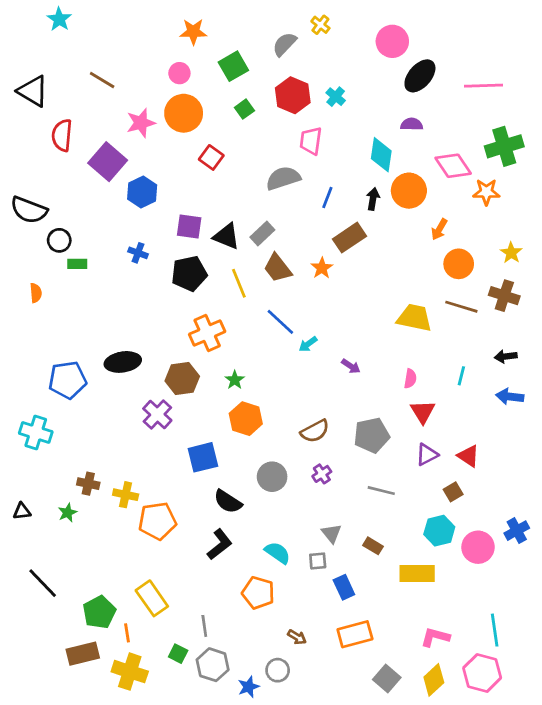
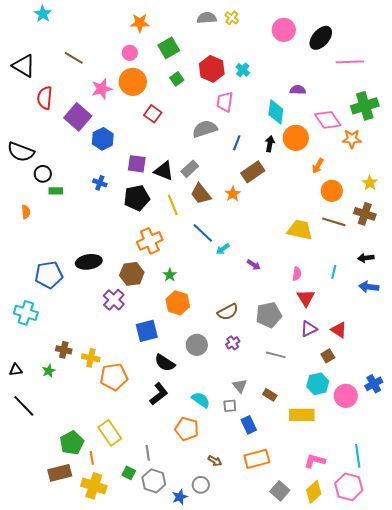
gray semicircle: (285, 44) -> (207, 18), moved, turned 42
black ellipse: (420, 76) -> (321, 38), moved
black line: (43, 583) -> (24, 406), moved

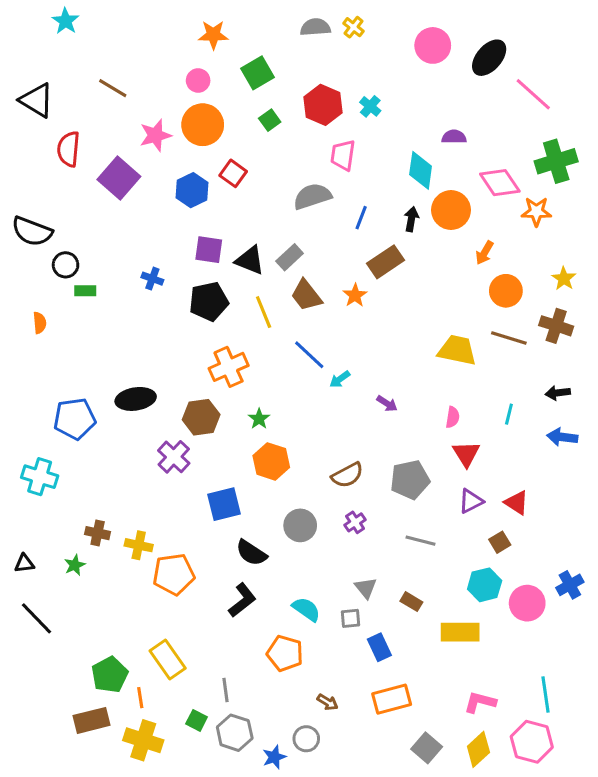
pink line: (350, 62) -> (533, 94), turned 44
blue hexagon: (103, 139) -> (192, 190), moved

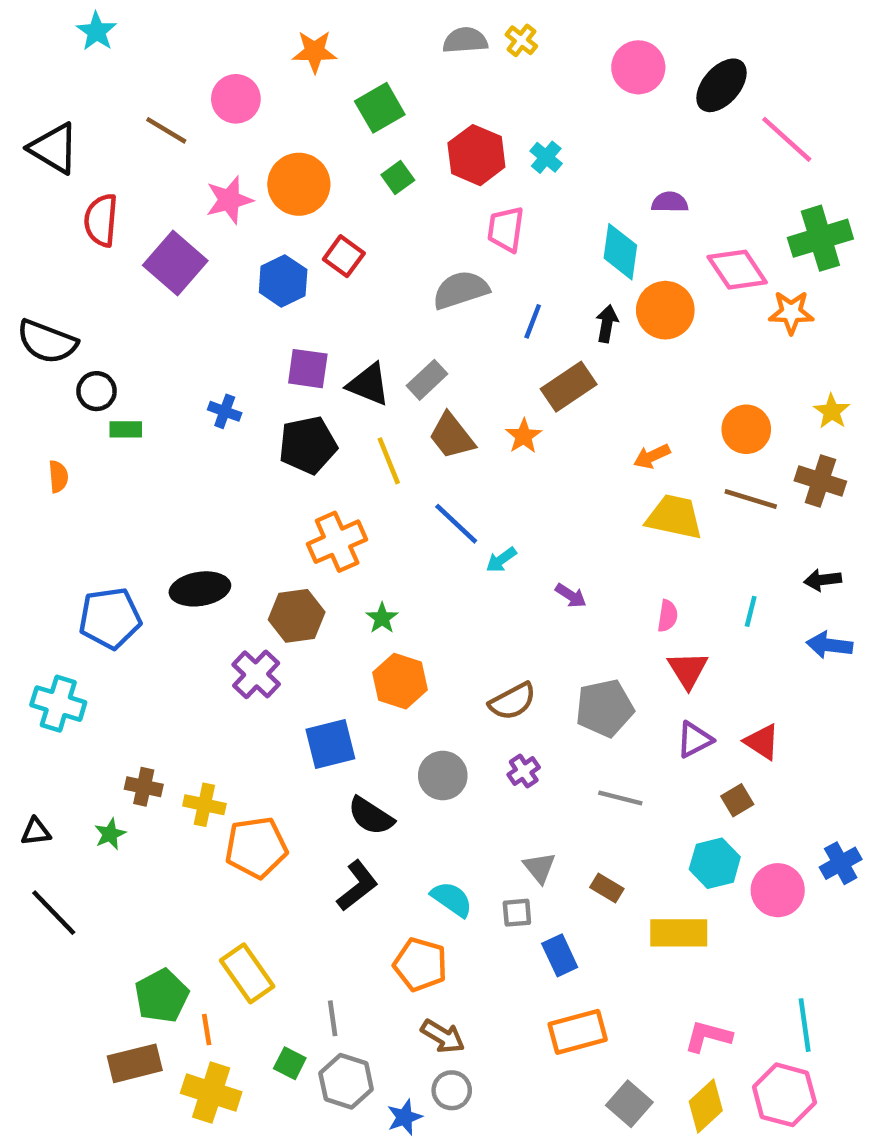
pink circle: (198, 80) -> (236, 99), moved, size x1.4
orange arrow: (485, 253) -> (652, 456), moved, turned 35
brown arrow: (328, 702) -> (443, 1036), moved, size x1.4

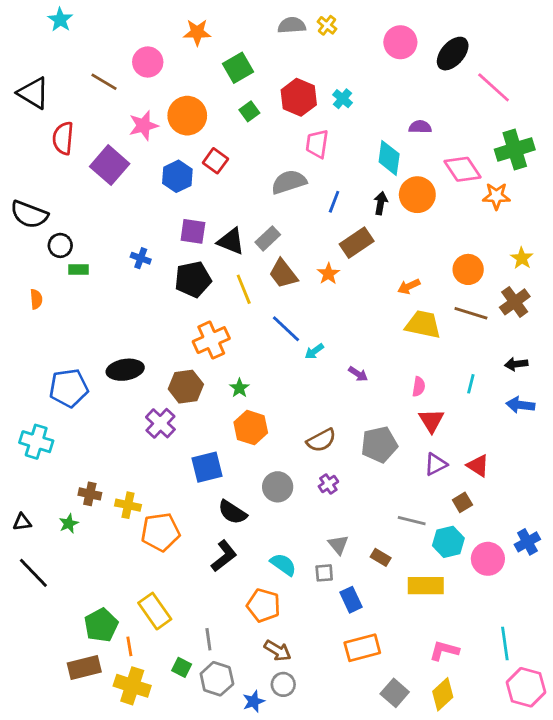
brown cross: (820, 481) -> (515, 302), turned 36
gray line: (620, 798) -> (412, 521), moved
pink hexagon: (784, 1095) -> (526, 687), moved

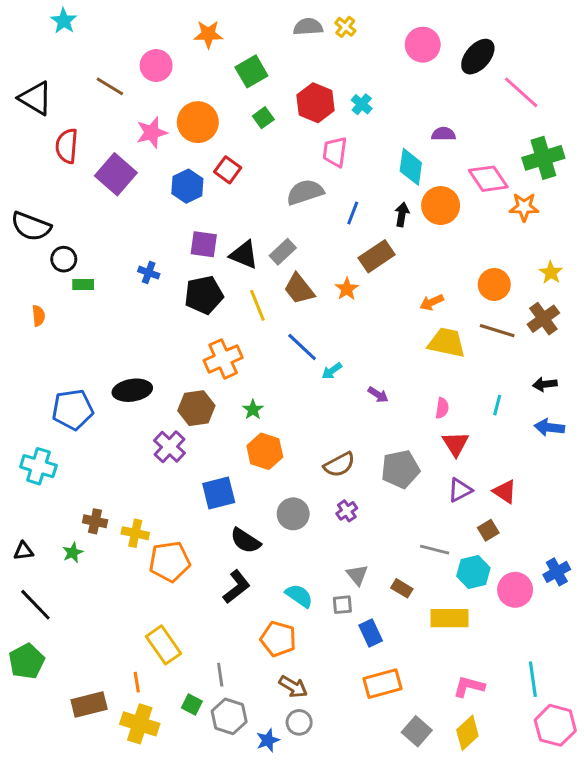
green pentagon: (101, 625) -> (27, 661), moved

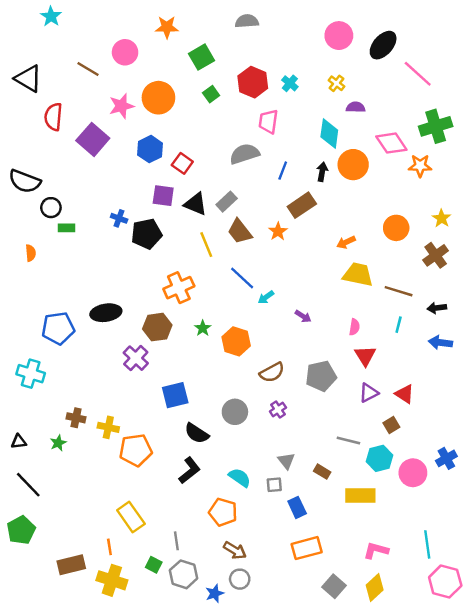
yellow cross: (345, 27) -> (336, 83), moved
red square: (228, 170) -> (182, 163), moved
black pentagon: (204, 295) -> (147, 234), moved
brown line: (497, 331) -> (399, 291), moved
orange hexagon: (265, 451) -> (236, 341), moved

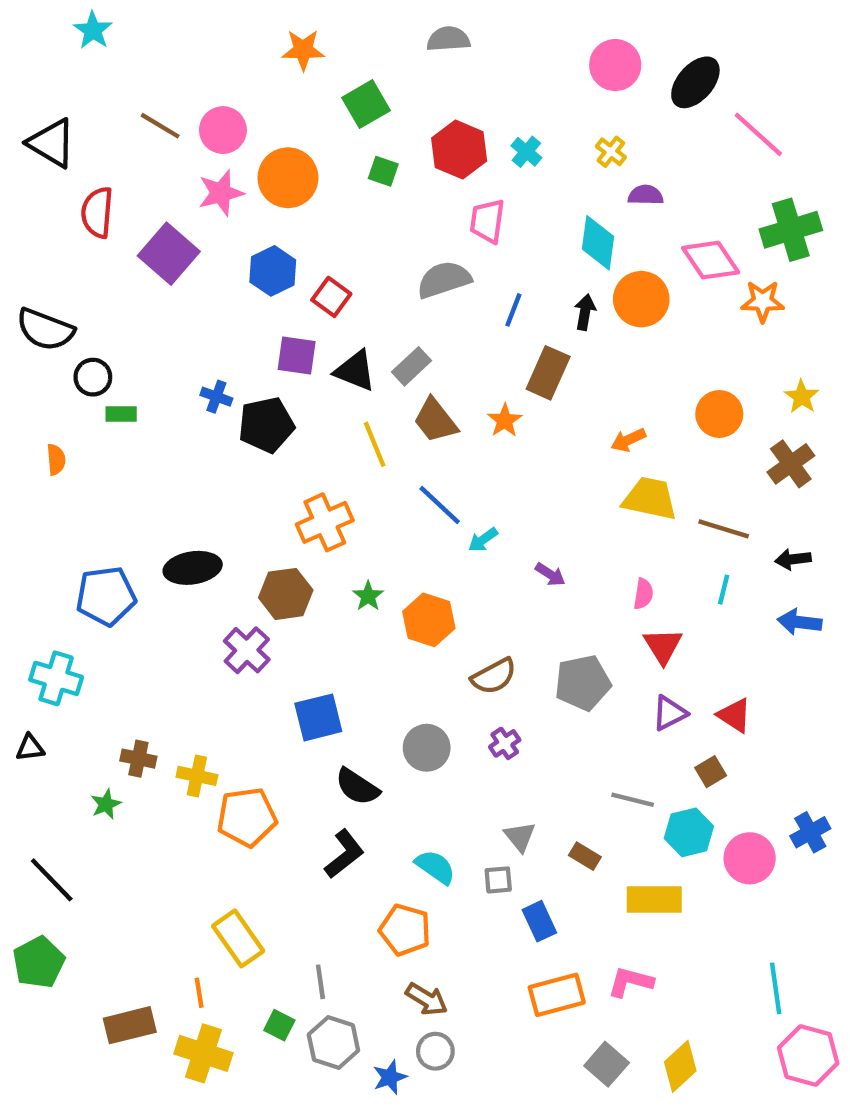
pink circle: (125, 52) -> (223, 130), moved
green square: (211, 94) -> (383, 171), turned -35
brown rectangle: (302, 205) -> (548, 373), turned -32
black triangle: (19, 442) -> (30, 748), moved
pink L-shape: (376, 550) -> (630, 982), moved

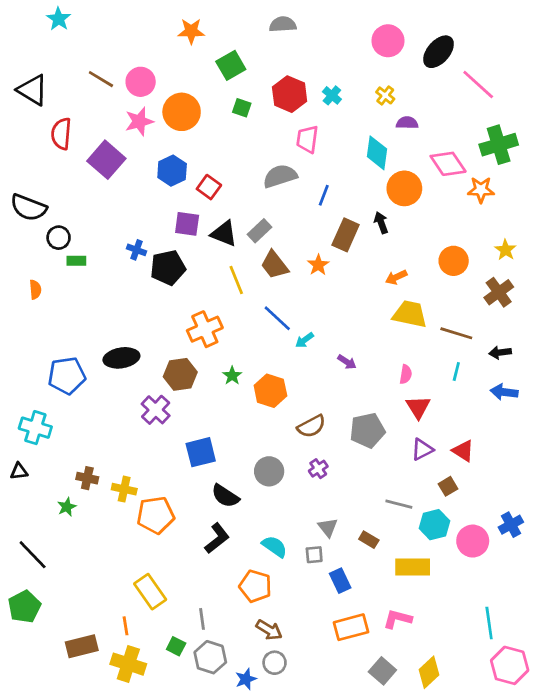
black arrow: (585, 312) -> (381, 223), moved, turned -30

